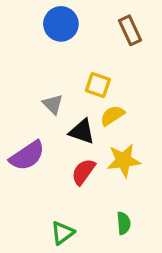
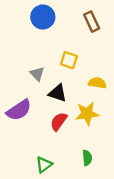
yellow semicircle: (112, 116) -> (97, 83), moved, turned 42

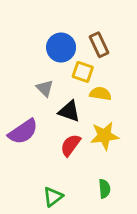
blue circle: (43, 17) -> (61, 48), moved
brown rectangle: (92, 22) -> (99, 45), moved
yellow semicircle: (97, 83) -> (100, 94), moved

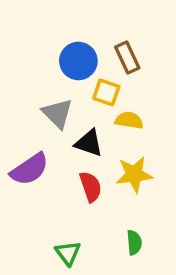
gray triangle: (45, 88) -> (57, 113), size x1.4
red semicircle: (71, 145) -> (91, 187), turned 125
green triangle: (53, 197) -> (68, 253), turned -30

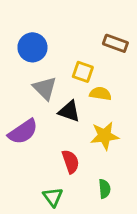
brown rectangle: (127, 57) -> (115, 43), moved, turned -45
blue circle: (78, 61) -> (32, 47), moved
red semicircle: (91, 187) -> (71, 162), moved

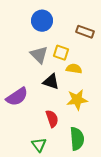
blue circle: (32, 47) -> (42, 21), moved
gray triangle: (45, 88) -> (39, 55), moved
green semicircle: (105, 189) -> (77, 139), size x1.6

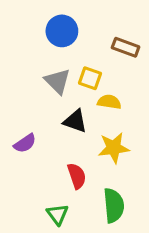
purple semicircle: (17, 97) -> (25, 143), size x0.7

